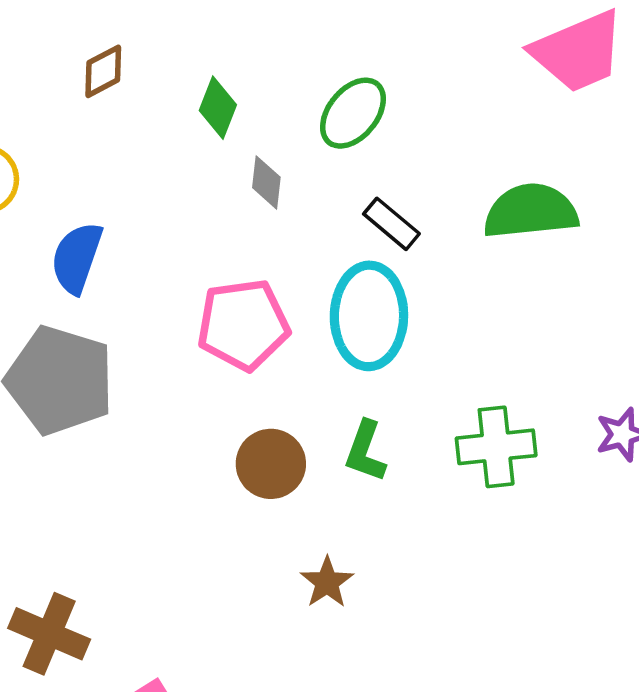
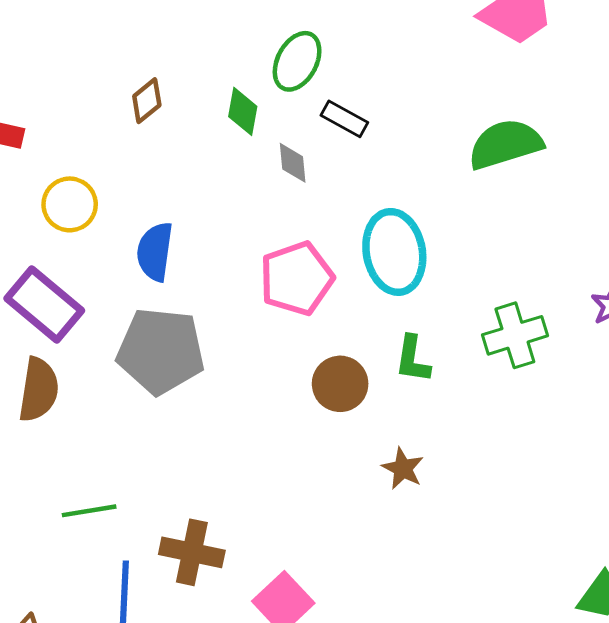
green ellipse: (353, 113) -> (297, 61), moved
black rectangle: (391, 224) -> (344, 119), moved

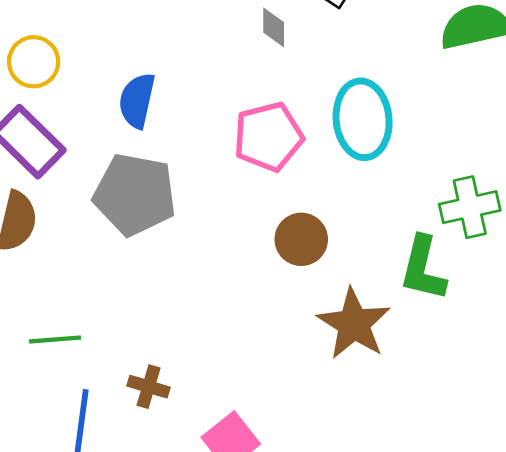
yellow circle: (70, 204) -> (34, 62), moved
green L-shape: (413, 359) -> (423, 268), moved, size x1.4
brown star: (403, 468) -> (354, 324), size x1.8
brown cross: (192, 552) -> (149, 387), size x0.7

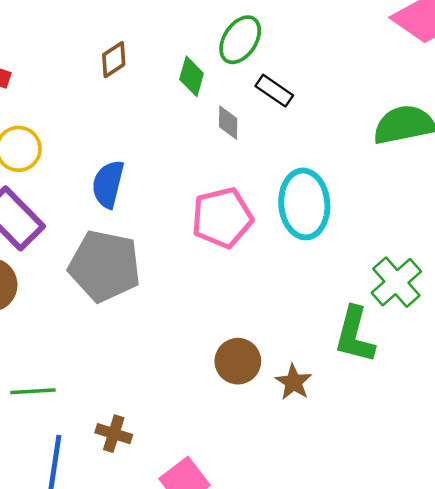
green cross: (470, 207) -> (396, 282), turned -30
brown circle: (301, 239) -> (238, 361), moved
brown star: (354, 324) -> (294, 382), size x0.6

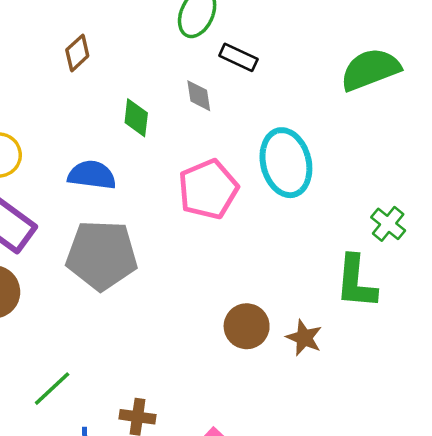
green diamond: (192, 76) -> (136, 118), moved
blue semicircle: (108, 184) -> (92, 175), turned 93
green cross: (396, 282) -> (388, 224), size x0.7
green line: (33, 391) -> (52, 389), turned -30

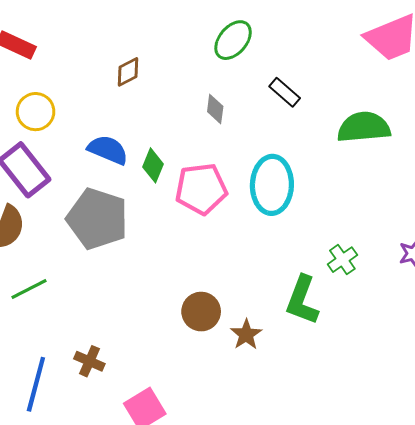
brown diamond: (77, 53) -> (128, 72), moved
black rectangle: (238, 57) -> (285, 92), moved
green diamond: (136, 118) -> (153, 165), moved
green line: (52, 389) -> (29, 289), moved

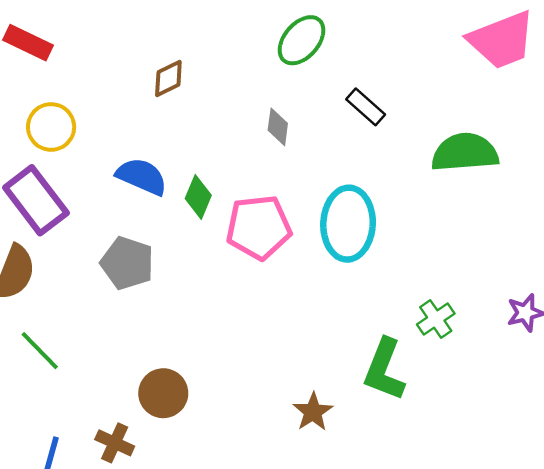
gray pentagon: (97, 219) -> (127, 263), size x0.7
green line: (29, 289) -> (40, 351), turned 72
brown circle: (201, 312) -> (163, 393), moved

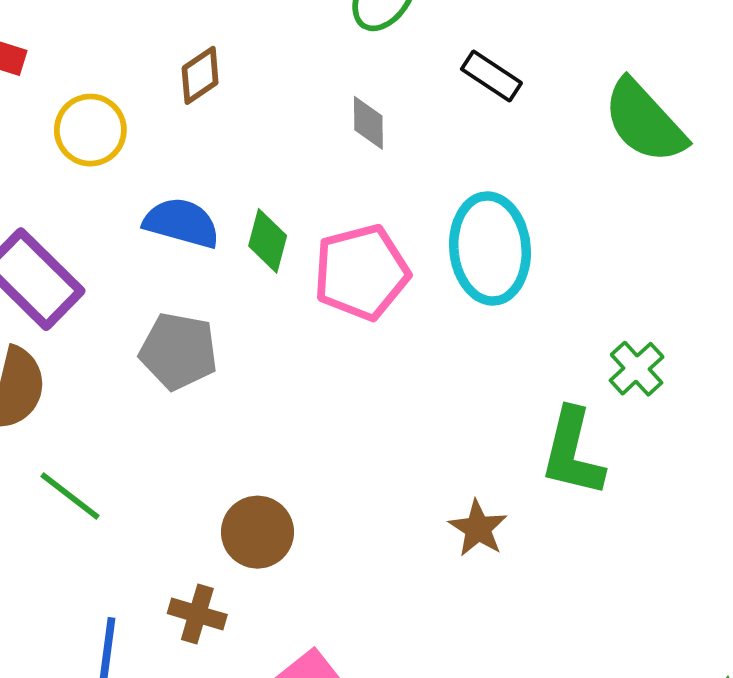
yellow circle: (51, 127) -> (90, 130), moved
green semicircle: (465, 152) -> (644, 121), turned -120

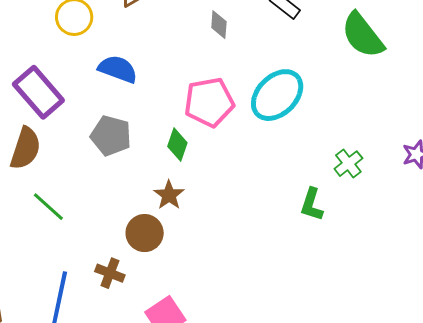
green diamond: (268, 241) -> (177, 145), moved
cyan ellipse: (490, 249) -> (277, 95), turned 46
green L-shape: (573, 452) -> (312, 204), size x0.7
brown star: (478, 528) -> (169, 195), moved

